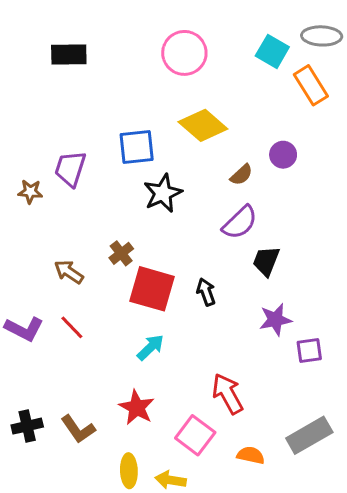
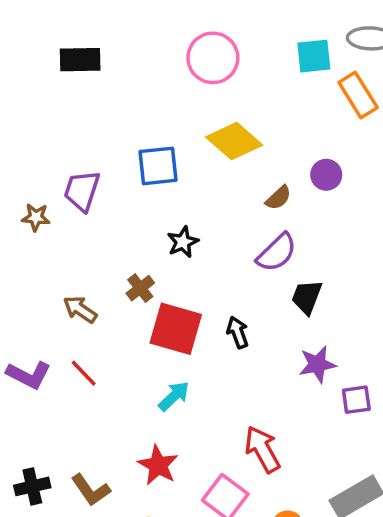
cyan square: (272, 51) -> (314, 56), turned -36
black star: (163, 193) -> (183, 242), moved, size x0.7

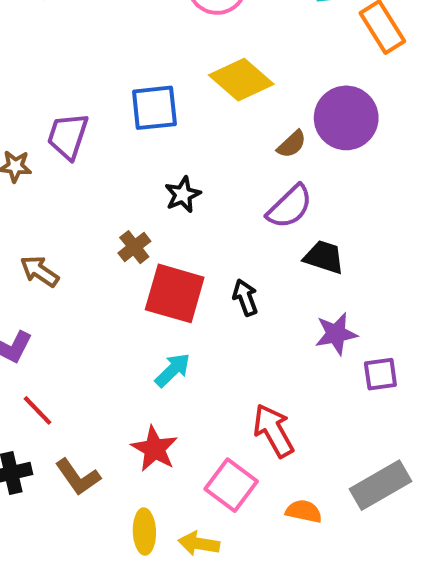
purple circle: (326, 175) -> (346, 118), size x1.8
black trapezoid: (307, 297) -> (324, 257), turned 87
brown arrow: (80, 309) -> (39, 271), moved
red line: (84, 373) -> (37, 410), moved

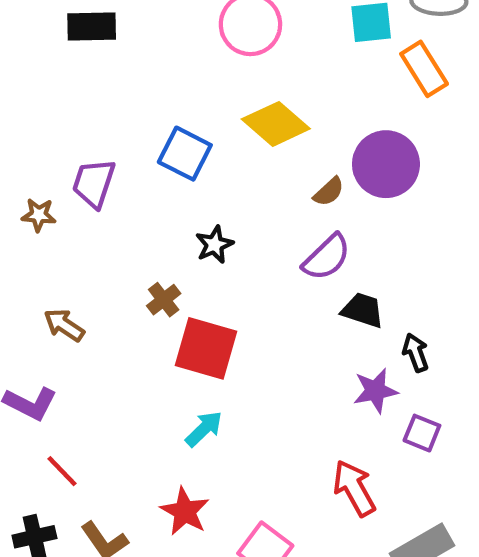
blue square: (154, 108) -> (185, 154), turned 33
black arrow: (245, 297) -> (416, 353), moved
purple square: (380, 374) -> (422, 433), turned 30
red arrow: (274, 431) -> (354, 488), moved

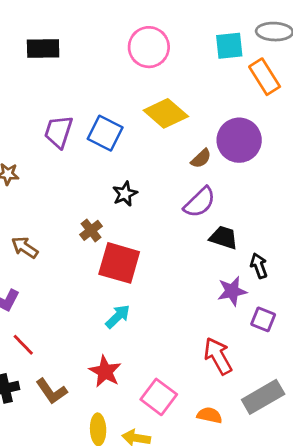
purple trapezoid: (94, 183) -> (59, 132), moved

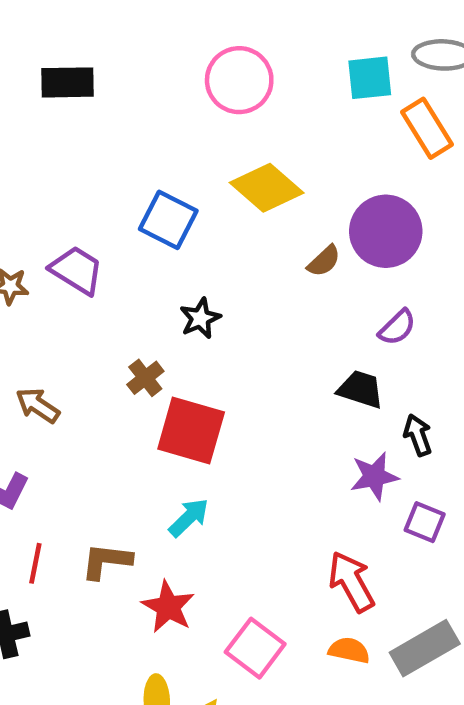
purple trapezoid: (59, 132) -> (77, 270), moved, turned 104
purple semicircle: (200, 202) -> (397, 327), moved, size x0.7
red line: (23, 345) -> (35, 563), turned 55
brown L-shape: (52, 391) -> (106, 561), moved, turned 132
orange semicircle: (210, 415) -> (349, 650), moved

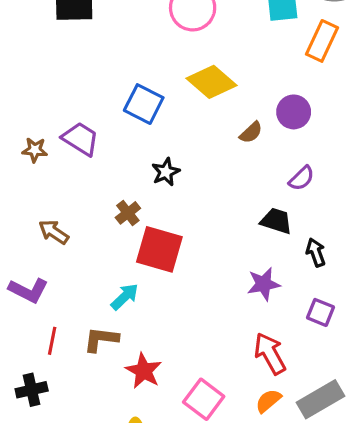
orange rectangle: (427, 128) -> (322, 41), turned 57
purple circle: (386, 231) -> (294, 112), size x0.7
purple star: (374, 476) -> (264, 284), moved
cyan arrow: (189, 518) -> (125, 297), moved
orange semicircle: (349, 650) -> (268, 401), turned -52

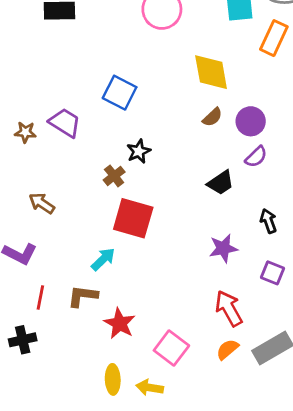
yellow diamond: (212, 82) -> (211, 72), moved, turned 39
purple circle: (294, 112) -> (251, 121), moved
brown cross: (128, 213) -> (114, 176), moved
black trapezoid: (276, 221) -> (221, 183), moved, turned 128

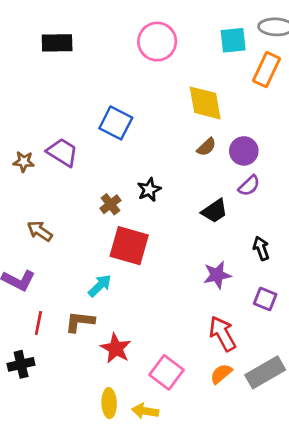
black star: (139, 151) -> (149, 190), moved

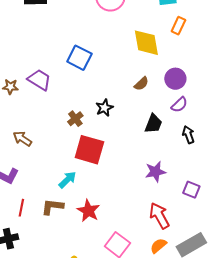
orange rectangle: (266, 70) -> (178, 26), moved, size x0.7
brown semicircle: (206, 147) -> (141, 84), moved
black trapezoid: (214, 211) -> (153, 124), turned -35
black arrow: (261, 248) -> (188, 135), moved
red star: (116, 348) -> (88, 211), moved

